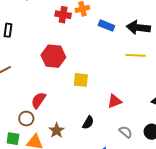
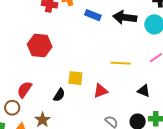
yellow line: (136, 55) -> (121, 63), moved
yellow square: (81, 80) -> (75, 78), moved
black semicircle: (88, 123) -> (59, 95), moved

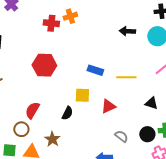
blue rectangle: (93, 15) -> (95, 70), moved
black arrow: (125, 17) -> (127, 31), size x0.7

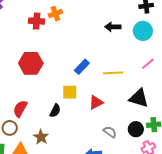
blue rectangle: (95, 70) -> (82, 67), turned -63
black triangle: (151, 103) -> (139, 98), size x1.5

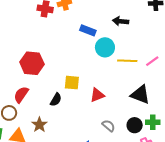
cyan circle: (143, 31) -> (105, 47), moved
red hexagon: (31, 63) -> (32, 63), moved
blue rectangle: (82, 67) -> (88, 30), moved, turned 63
yellow line: (113, 73) -> (127, 61), moved

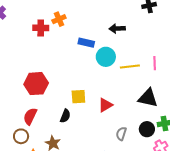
pink line: (152, 61) -> (155, 63), turned -48
gray semicircle: (108, 126) -> (121, 134), turned -104

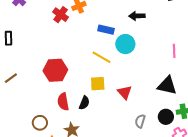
red cross: (41, 28) -> (61, 15), turned 35
yellow line: (130, 67) -> (101, 57), moved, turned 36
red triangle: (105, 105) -> (125, 92), turned -42
red semicircle: (30, 116) -> (63, 102), moved, turned -36

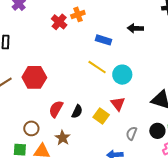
cyan circle: (125, 44) -> (122, 75), moved
red hexagon: (55, 70) -> (34, 77), moved
yellow square: (98, 84) -> (101, 116), moved, turned 35
red semicircle: (63, 102) -> (56, 109), turned 36

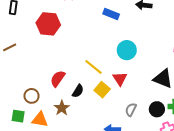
yellow line: (97, 67) -> (94, 67), moved
red hexagon: (34, 77) -> (48, 24), moved
black semicircle: (77, 112) -> (78, 91), moved

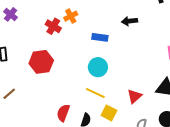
cyan circle: (127, 50) -> (98, 67), moved
red triangle: (120, 79) -> (134, 96), moved, turned 35

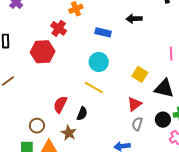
red cross: (53, 26) -> (59, 28), moved
red triangle: (134, 96) -> (134, 104), moved
yellow square: (109, 113) -> (140, 74), moved

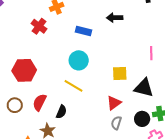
red hexagon: (43, 52) -> (24, 70), moved
yellow square: (140, 74) -> (120, 73), turned -35
brown circle: (37, 126) -> (15, 105), moved

